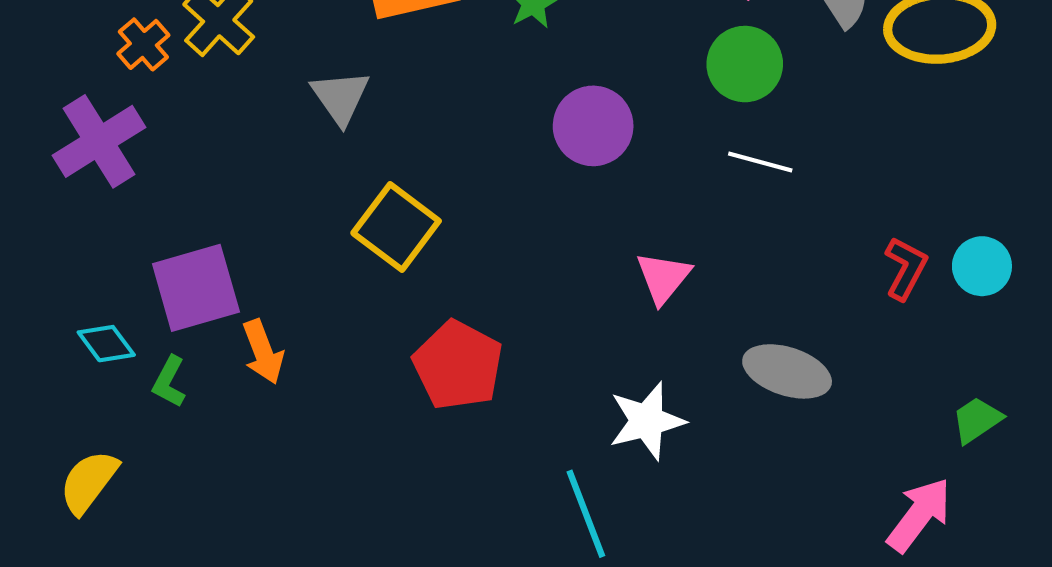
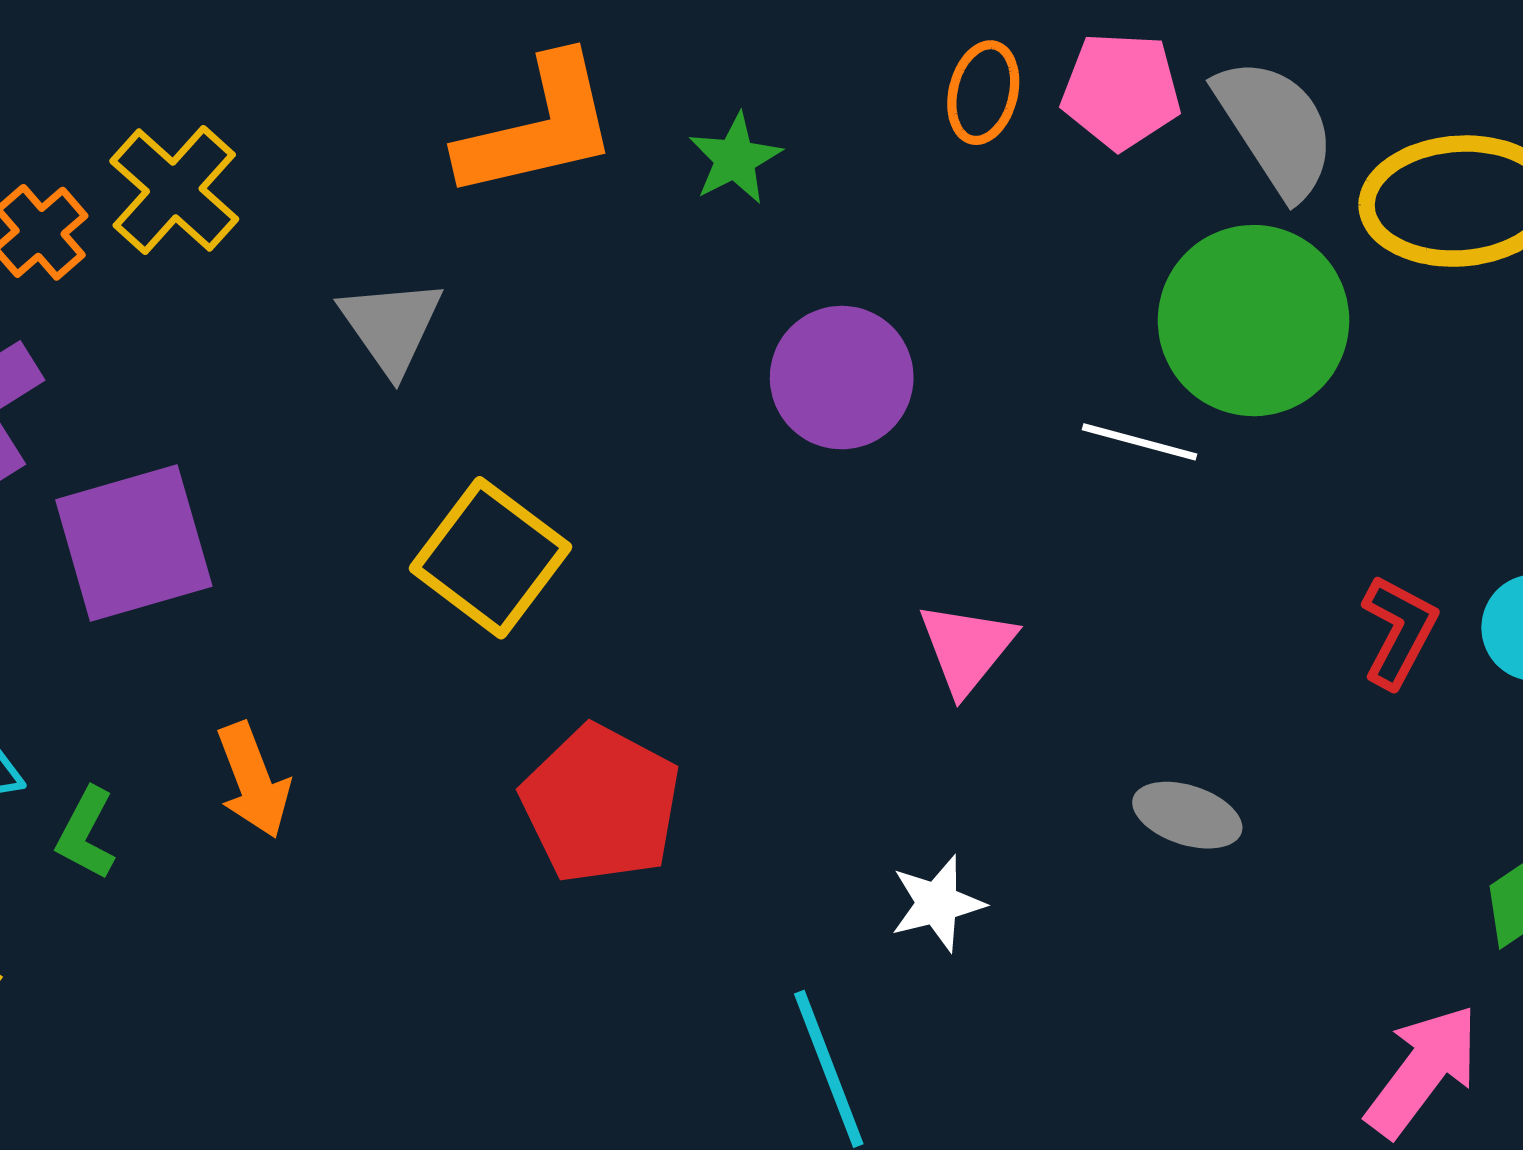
green circle: (745, 64) -> (1254, 321), moved, size x1.4
purple square: (196, 288) -> (134, 543), moved
gray ellipse: (787, 371) -> (1187, 815), size x0.7
white star: (647, 421) -> (937, 903), size x0.7

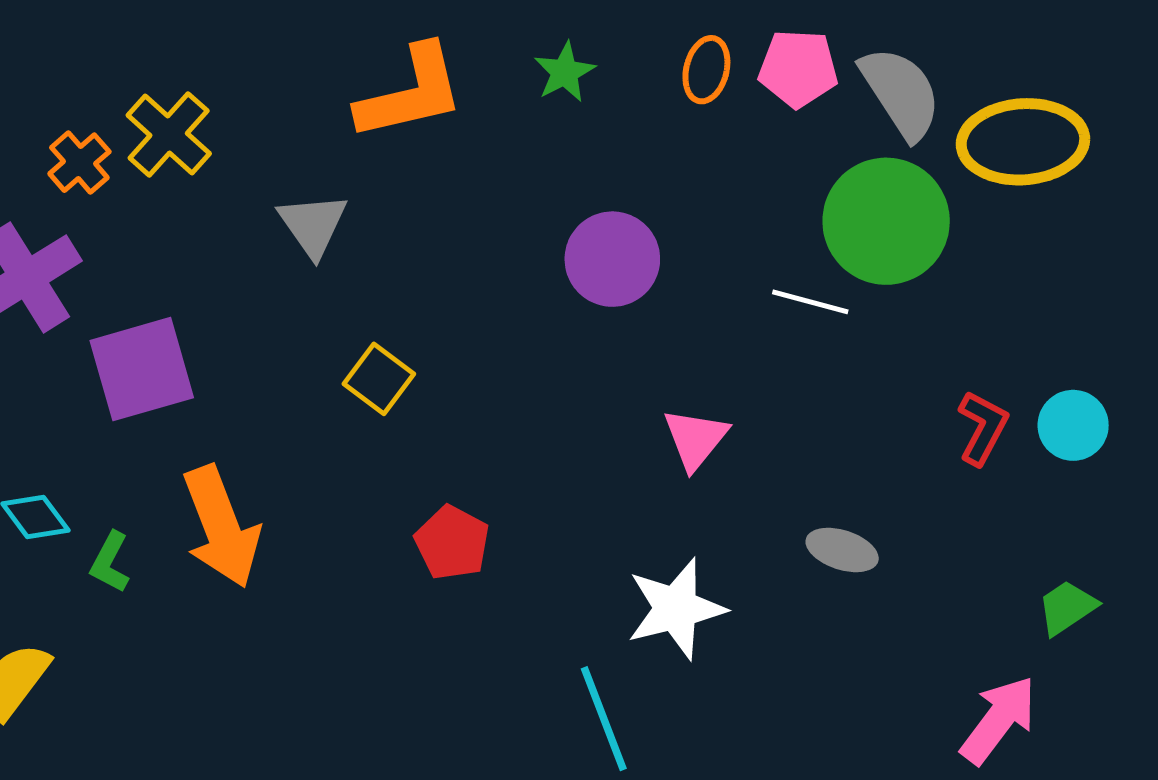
green star: (735, 159) -> (565, 72), moved
yellow square: (490, 558) -> (379, 379), size x0.7
orange arrow: (253, 780) -> (221, 527), size x1.6
red pentagon: (601, 804) -> (452, 543), size x0.7
white star: (937, 903) -> (676, 609), size x1.6

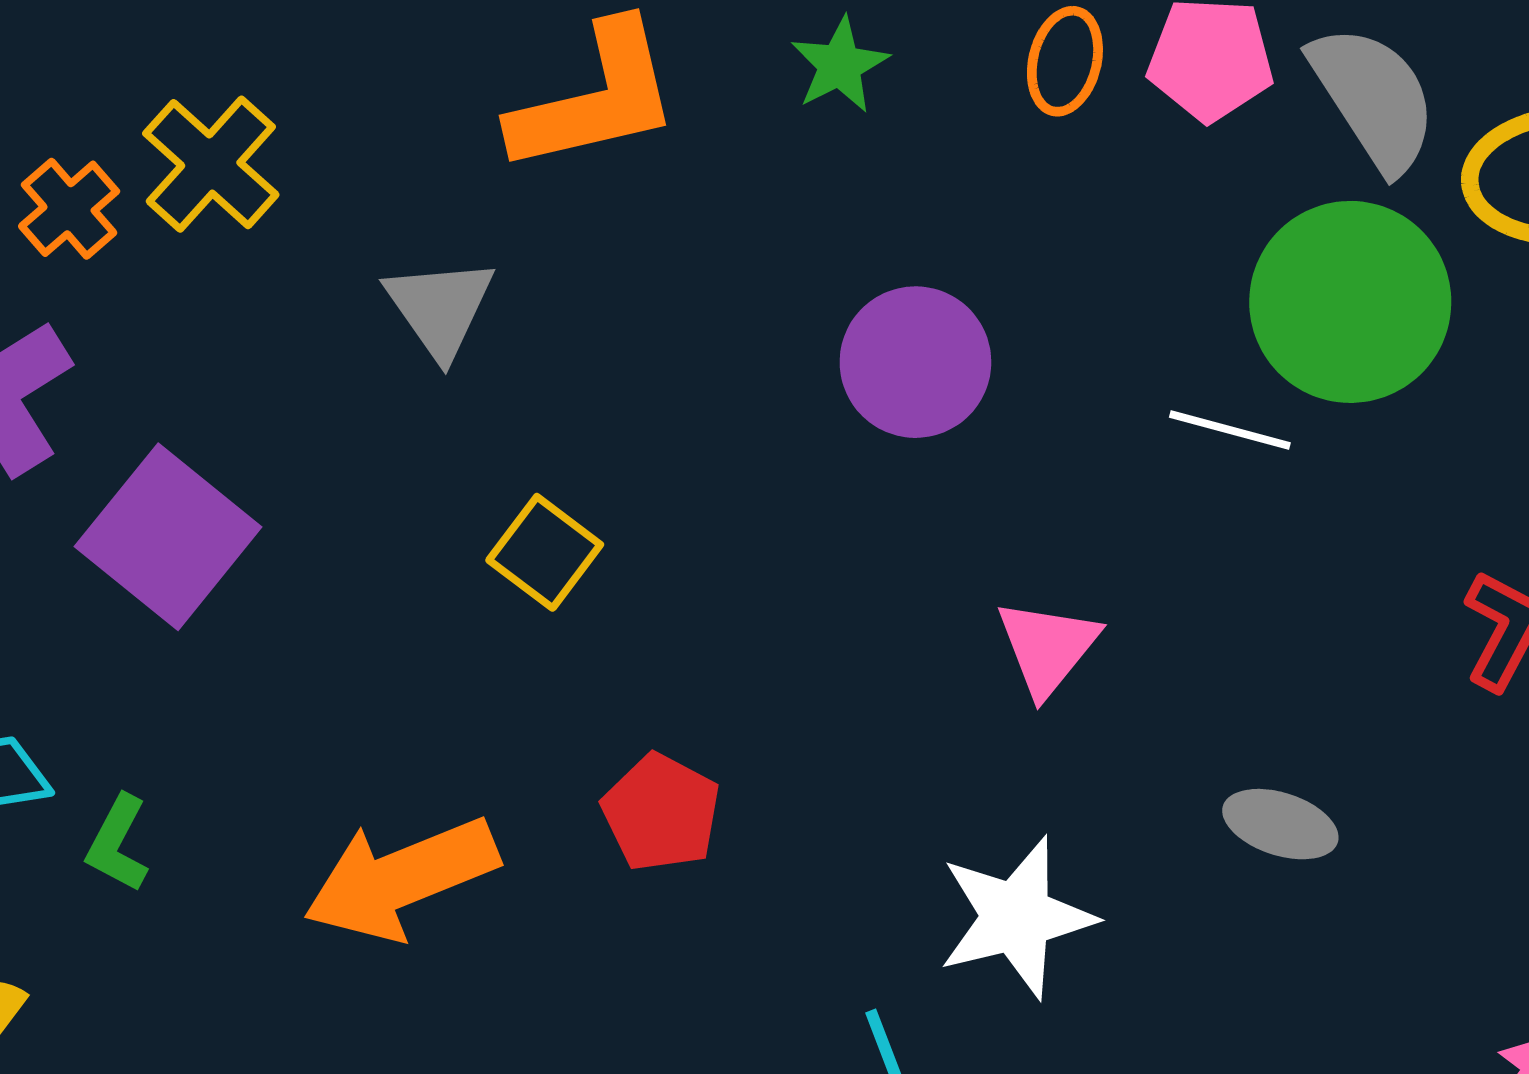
purple square: (142, 369) -> (168, 537), turned -35
orange arrow: (221, 527) -> (401, 878), moved, turned 89

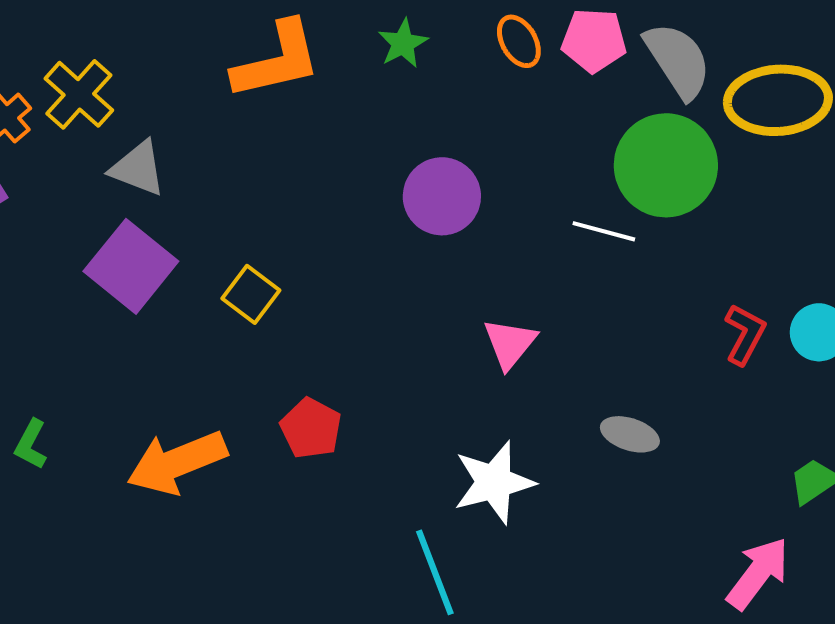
orange ellipse: (1065, 61) -> (519, 41), turned -44
gray triangle: (440, 308) -> (138, 168), moved, turned -34
purple square: (168, 537) -> (131, 266), moved

